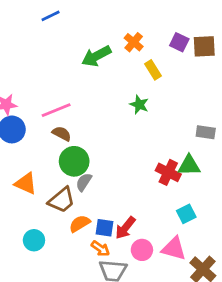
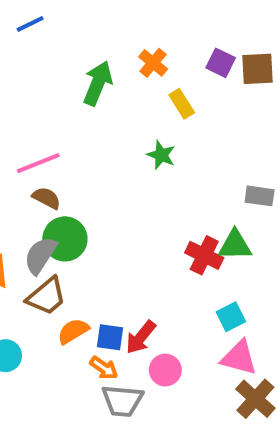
green arrow: (96, 56) -> (98, 83), turned 140
gray semicircle: (84, 182) -> (40, 255), moved, size x1.4
pink triangle: (174, 249) -> (239, 358), moved

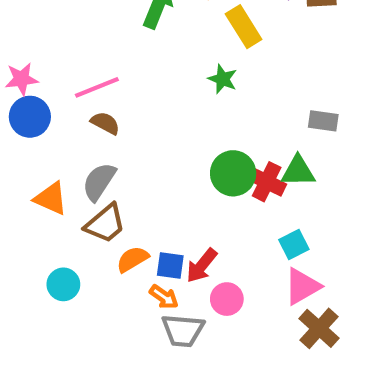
yellow rectangle: (182, 104) -> (244, 27), size x1.4
green circle: (65, 239) -> (233, 173), moved
pink triangle: (239, 358) -> (302, 286), turned -45

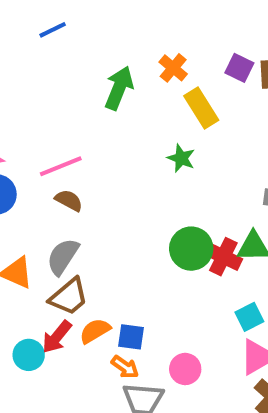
red arrow: (202, 265) -> (57, 337), moved

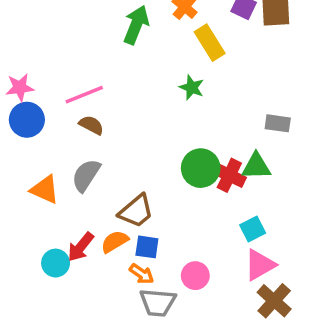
brown trapezoid: (69, 297) -> (136, 211), moved

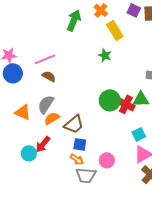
orange semicircle: (115, 242) -> (52, 118), moved

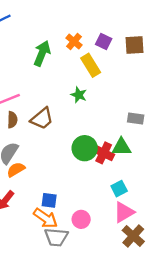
purple square: (134, 10) -> (104, 41), moved
brown semicircle: (49, 76) -> (12, 120), turned 64
brown trapezoid: (74, 124) -> (42, 119), moved
orange arrow: (77, 159) -> (46, 218), size x1.5

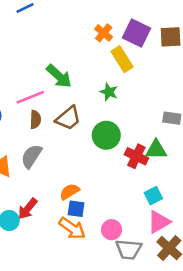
purple square: (104, 41) -> (136, 33), size x1.5
green arrow: (42, 53) -> (59, 76), moved, turned 110
green circle: (85, 148) -> (106, 135), moved
orange semicircle: (16, 170) -> (70, 192), moved
gray trapezoid: (56, 237) -> (129, 249), moved

